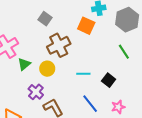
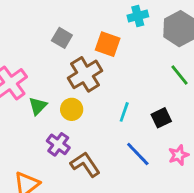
orange square: (86, 26) -> (108, 44), moved
cyan line: (83, 74) -> (124, 112), turned -64
black square: (109, 80) -> (161, 118), turned 32

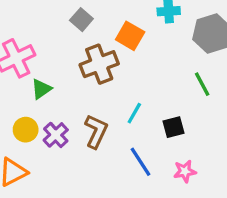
yellow circle: (72, 109) -> (26, 130), moved
brown L-shape: (85, 164) -> (96, 131), moved, turned 48

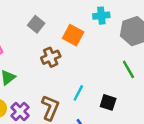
brown cross: (99, 64) -> (51, 57), size x0.7
black square: (173, 127) -> (108, 102), turned 35

